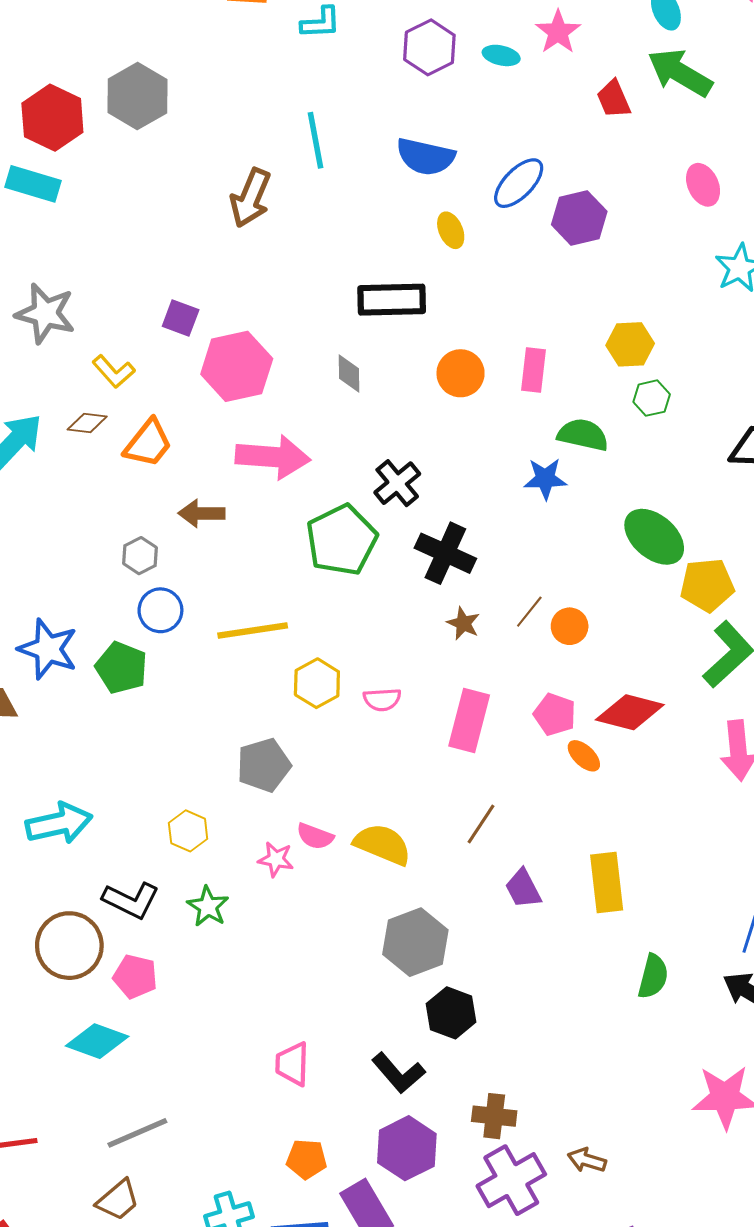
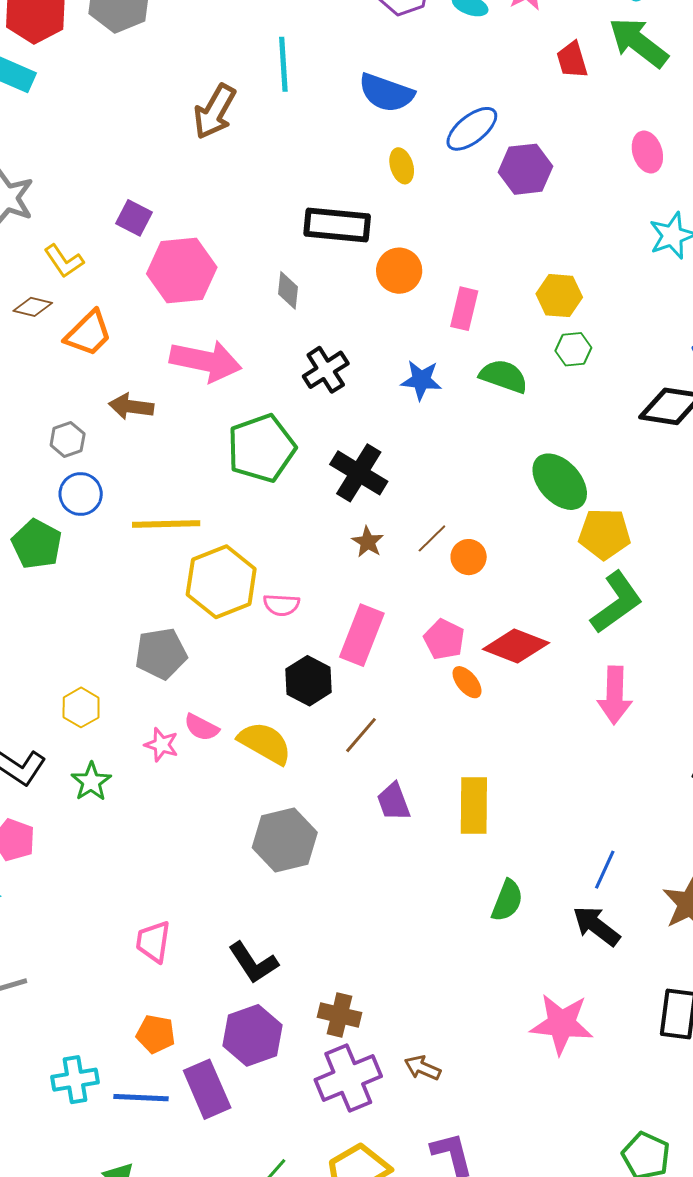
orange circle: (461, 373) -> (399, 271), moved
blue star: (545, 479) -> (421, 380), moved
black cross: (397, 483) -> (326, 370), moved
yellow hexagon: (317, 683) -> (221, 582), size x1.5
black hexagon: (451, 1013) -> (309, 681), moved

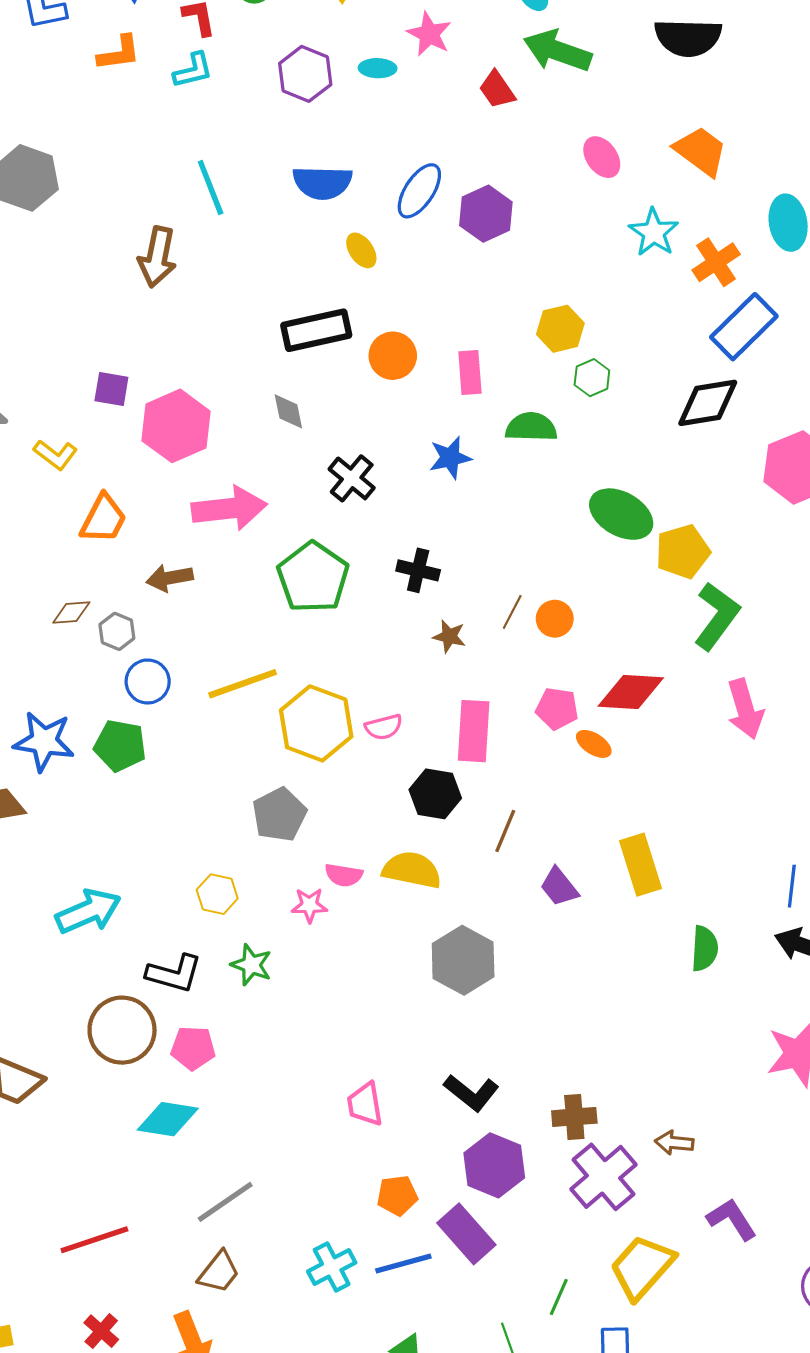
brown diamond: (33, 307) -> (71, 612), moved
black cross: (359, 473) -> (418, 570), size x0.7

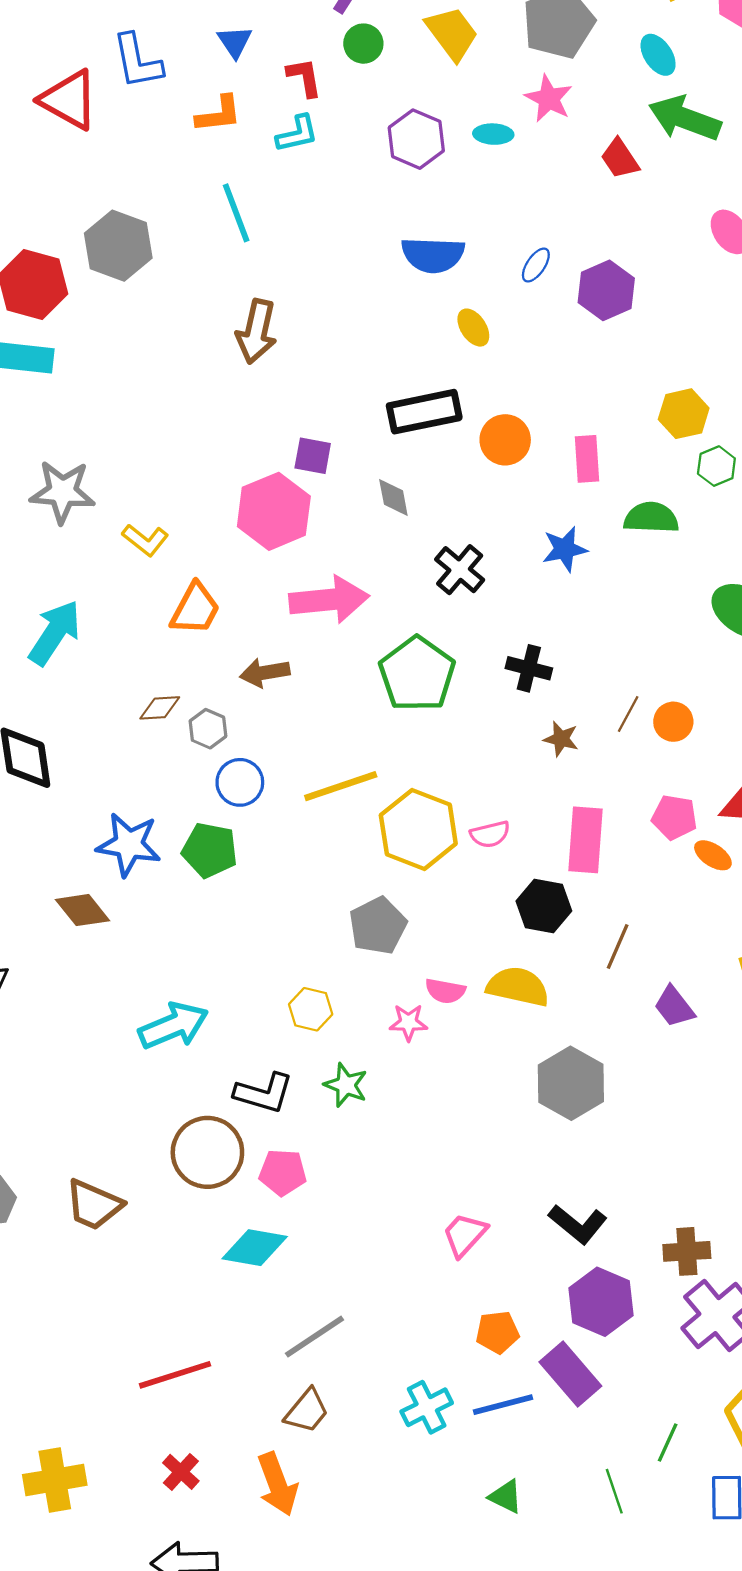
cyan line: (211, 187) -> (236, 213), moved
blue ellipse: (419, 191) -> (536, 265), size x0.6
purple square: (111, 389) -> (313, 456), moved
pink trapezoid: (365, 1104) -> (465, 1235), turned 51

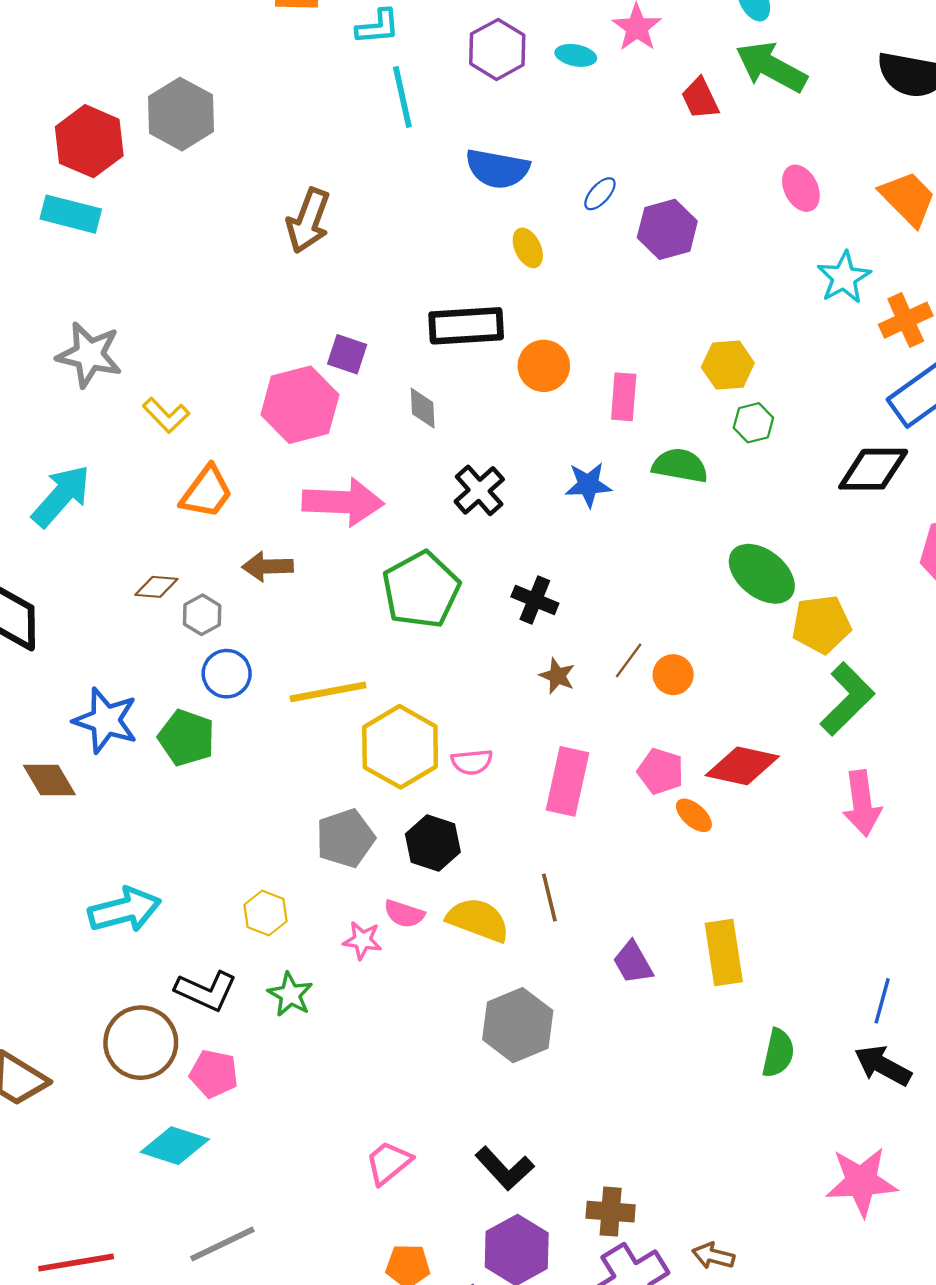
cyan line: (236, 213) -> (402, 97), moved
black hexagon: (544, 906) -> (433, 843), moved
brown line: (618, 947) -> (549, 898), moved, turned -45

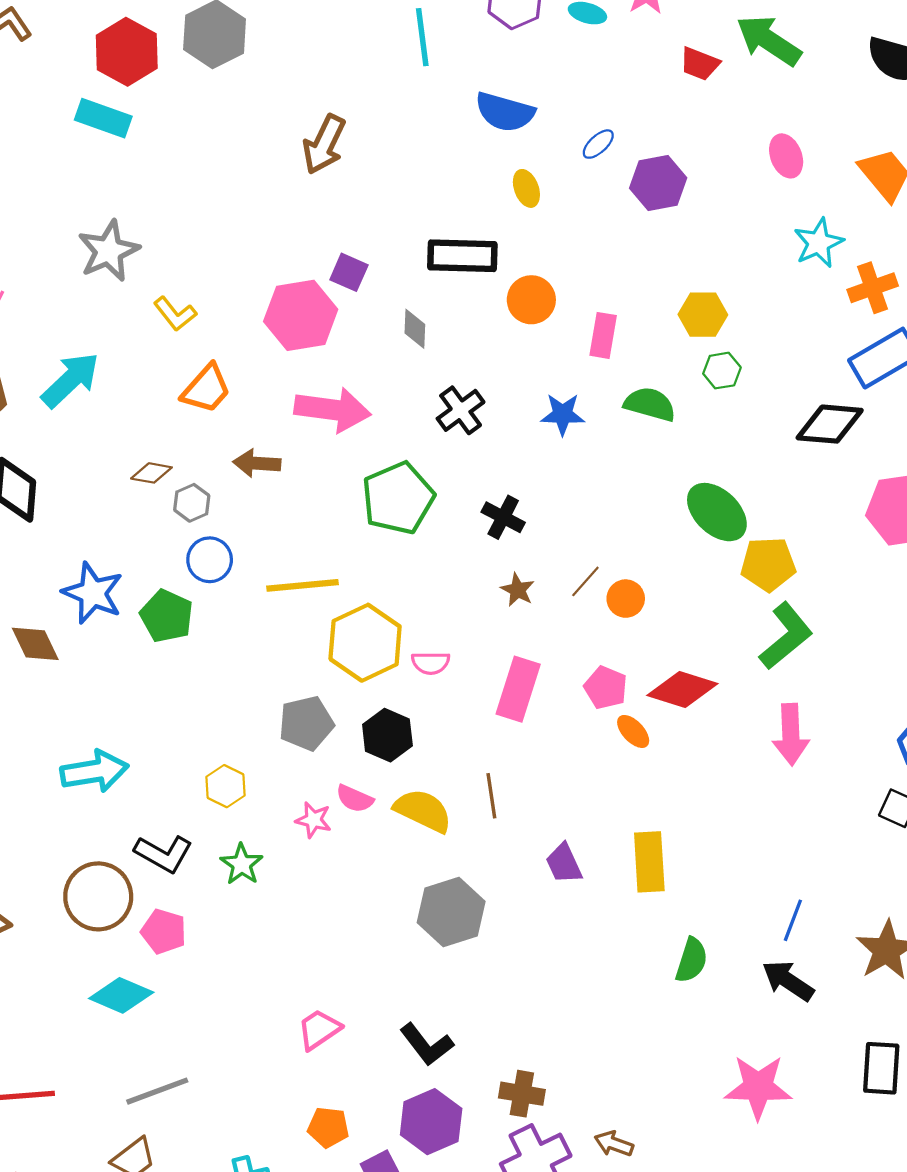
red trapezoid: (700, 98) -> (700, 64), turned -48
gray star: (89, 355) -> (109, 251), turned 30

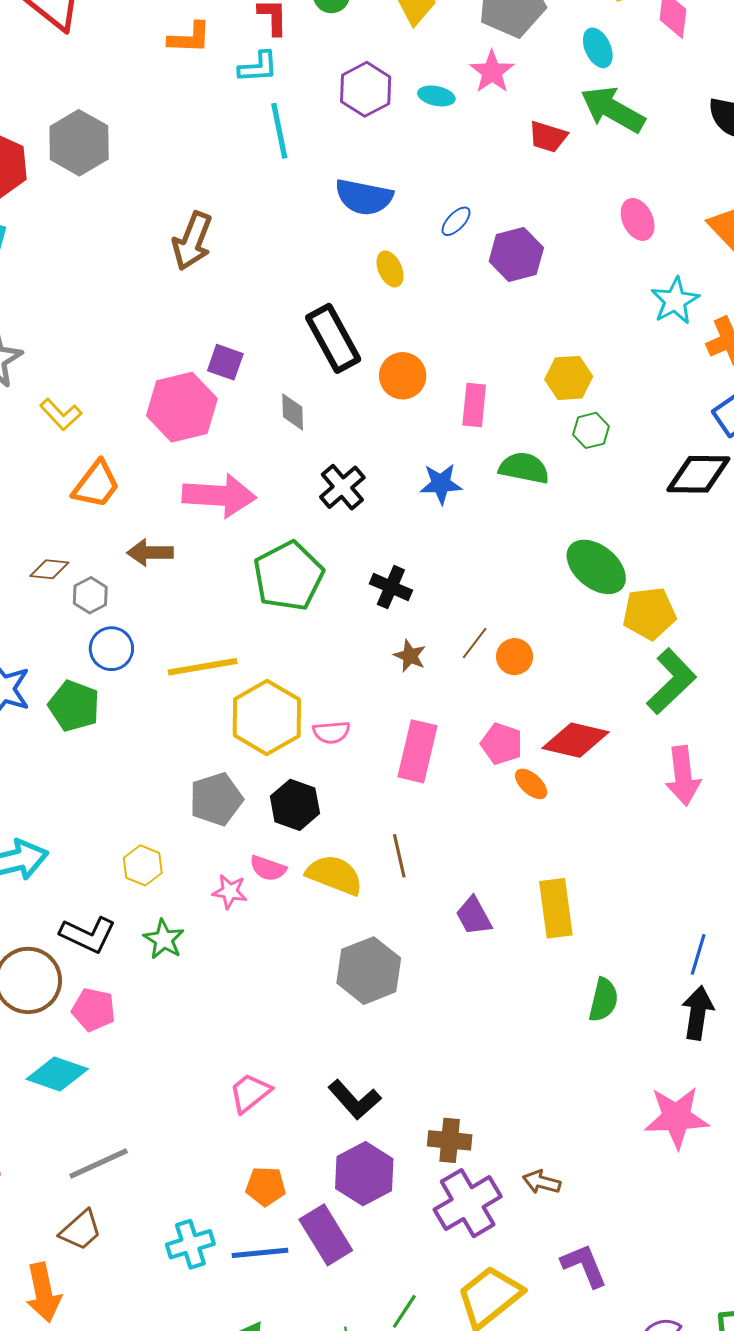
black rectangle: (462, 256) -> (333, 338), turned 64
black arrow: (788, 981) -> (698, 1013), turned 69

